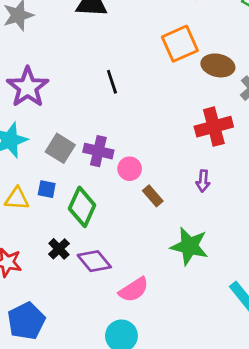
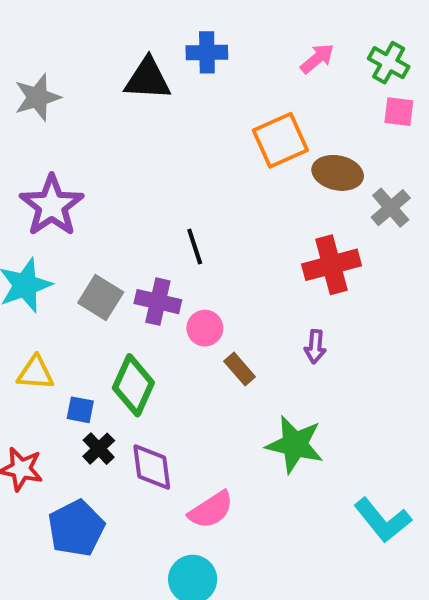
black line: (112, 82) -> (195, 246), moved
blue square: (47, 189) -> (80, 410), moved
purple diamond: (94, 261) -> (152, 467), turned 32
blue pentagon: (26, 321) -> (76, 528), moved

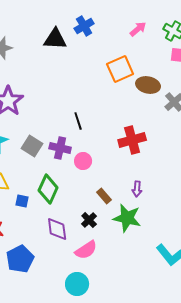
blue cross: (207, 52) -> (84, 26), turned -30
red cross: (331, 265) -> (132, 140), moved
purple arrow: (315, 346) -> (137, 189), moved
brown rectangle: (240, 369) -> (104, 196), moved
black cross: (99, 449) -> (89, 220), moved

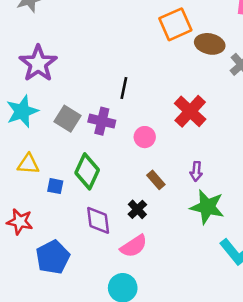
black line: (78, 121) -> (124, 88), turned 30
red cross: (132, 140) -> (190, 111), turned -32
pink circle: (83, 161) -> (145, 137), moved
green star: (127, 218) -> (207, 207), moved

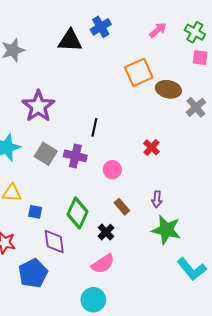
purple star: (38, 63) -> (38, 106), moved
red cross: (190, 111) -> (151, 147), size x0.6
green diamond: (87, 171) -> (77, 213), moved
purple diamond: (98, 220) -> (54, 242), moved

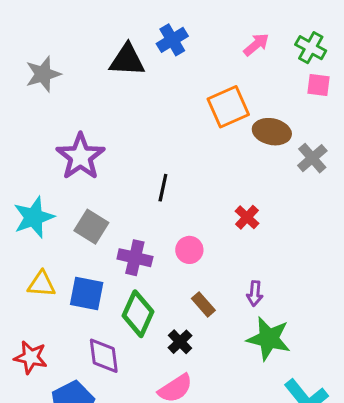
purple cross: (75, 156) -> (135, 258), moved
blue square: (35, 212) -> (87, 293), moved, size x1.6

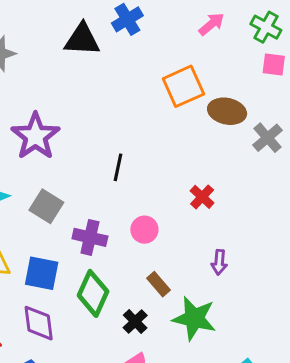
purple arrow: (255, 293) -> (219, 262), moved
green star: (269, 339) -> (194, 318), moved
purple diamond: (104, 356) -> (39, 323), moved

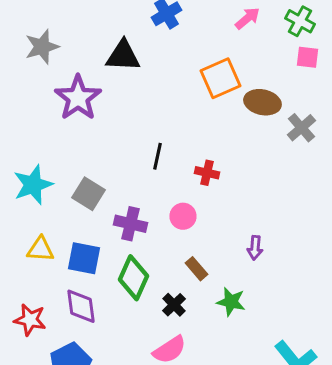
black triangle: (82, 40) -> (123, 56), moved
purple star: (35, 136) -> (78, 98), moved
red cross: (202, 197) -> (207, 173), moved, turned -30
green star: (194, 318) -> (231, 302), size x0.7

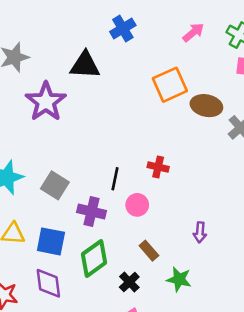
black line: (157, 156) -> (115, 179), moved
green diamond: (133, 278) -> (94, 258), turned 30

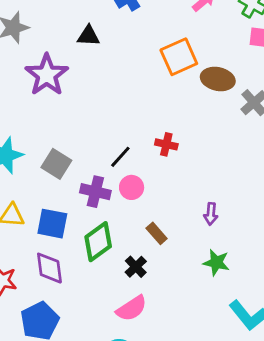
black triangle: (85, 65) -> (88, 36), size x0.7
black line: (115, 179) -> (120, 157), turned 30
pink circle: (137, 205) -> (132, 187), moved
green star: (179, 279) -> (216, 263), moved

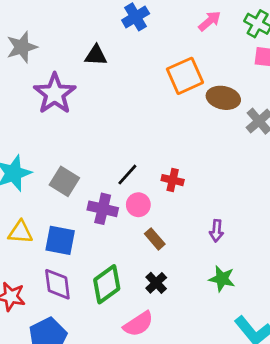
red cross: (166, 144) -> (173, 180), moved
brown rectangle: (157, 233) -> (155, 239), moved
green diamond: (98, 242) -> (107, 284), moved
black cross: (136, 267) -> (156, 283), moved

